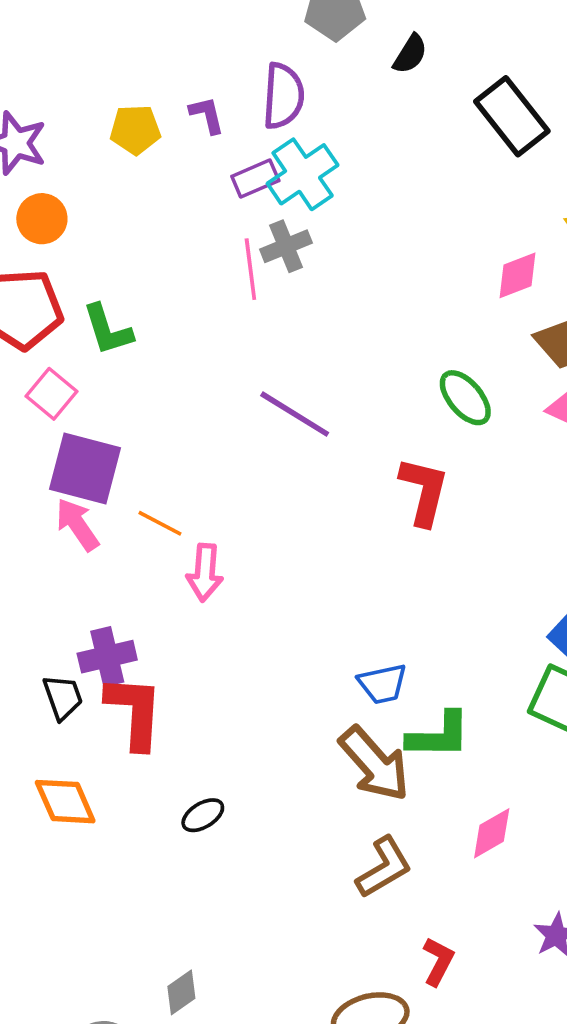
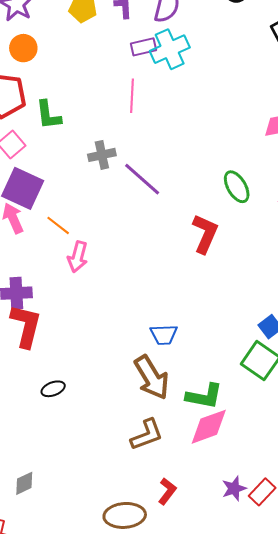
gray cross: (286, 246) -> (102, 155), moved
green L-shape: (439, 735) -> (204, 396), moved
pink diamond: (492, 833) -> (209, 427), size x1.4

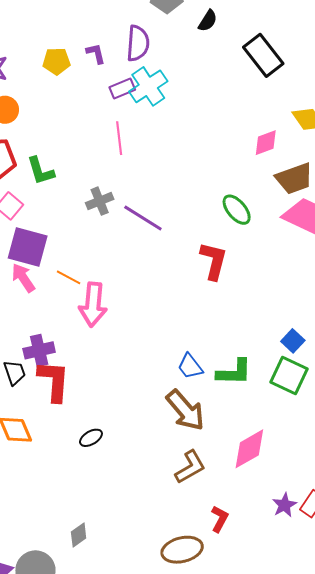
pink arrow: (78, 257) -> (93, 305), size x1.4
blue trapezoid: (164, 335) -> (190, 366), turned 64
green L-shape: (204, 396) -> (234, 372), moved

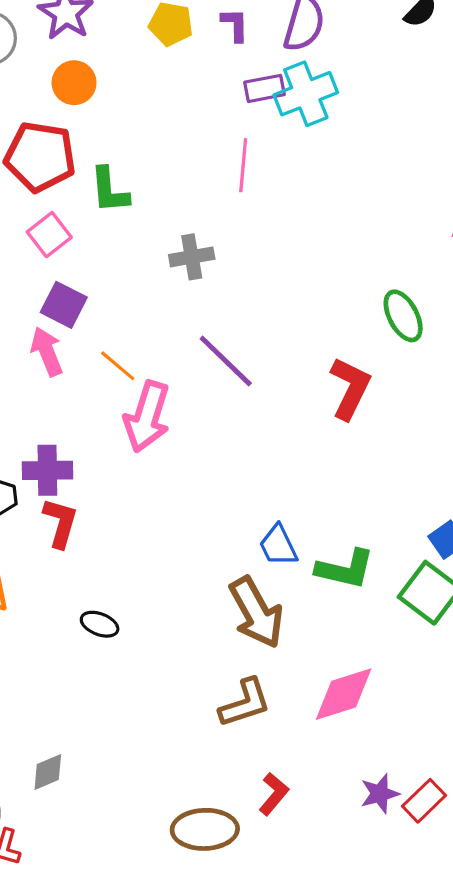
purple line: (143, 218) -> (226, 361), moved
purple square: (28, 247) -> (64, 305), size x0.7
red L-shape: (54, 381) -> (60, 523), size x0.7
black ellipse: (91, 438) -> (100, 624), turned 40

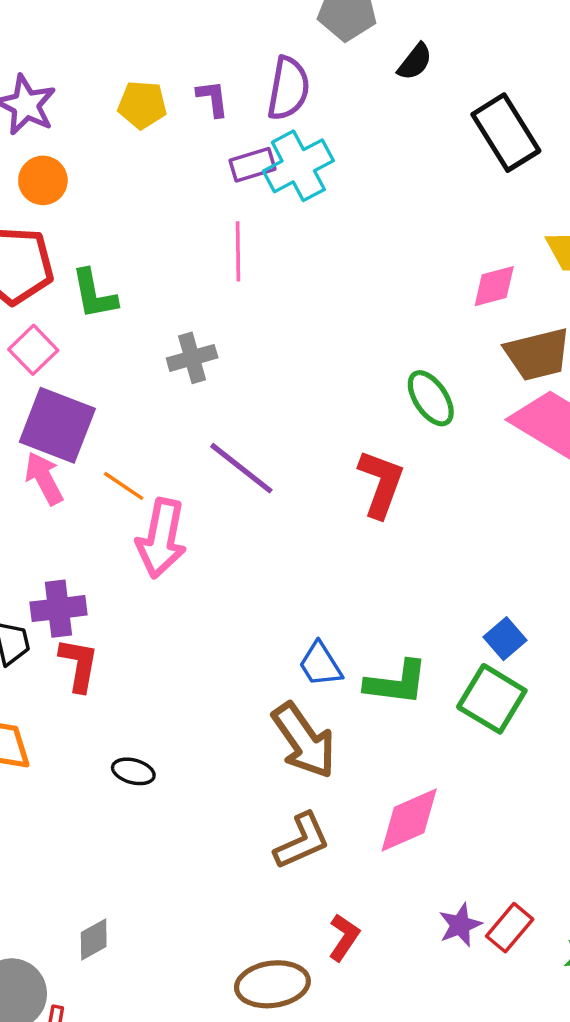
purple square: (64, 305) -> (57, 425), size x1.5

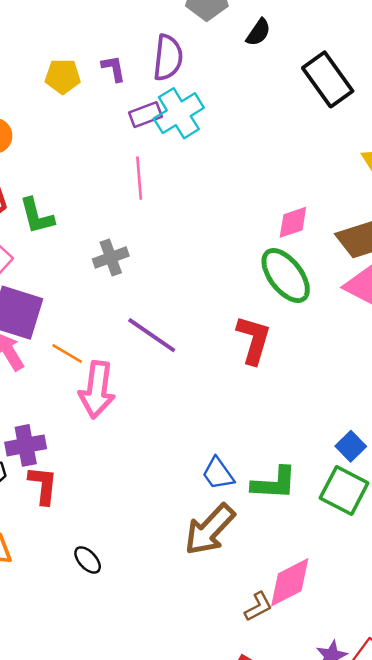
pink diamond: (494, 286) -> (293, 222), moved
green ellipse: (431, 398) -> (286, 276), size x1.4
brown arrow: (304, 741) -> (210, 530), turned 82
black ellipse: (133, 771) -> (88, 560), turned 36
brown L-shape: (302, 841) -> (258, 607), moved, size x0.7

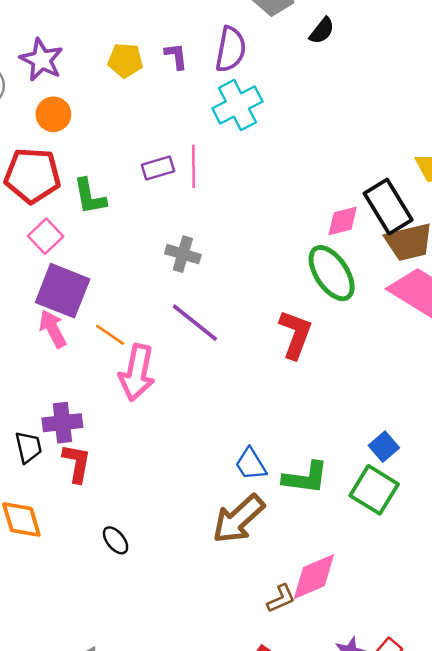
black rectangle: (328, 79) -> (388, 207), moved
purple rectangle: (146, 115) -> (158, 168), moved
gray cross: (111, 257) -> (183, 254), moved, turned 32

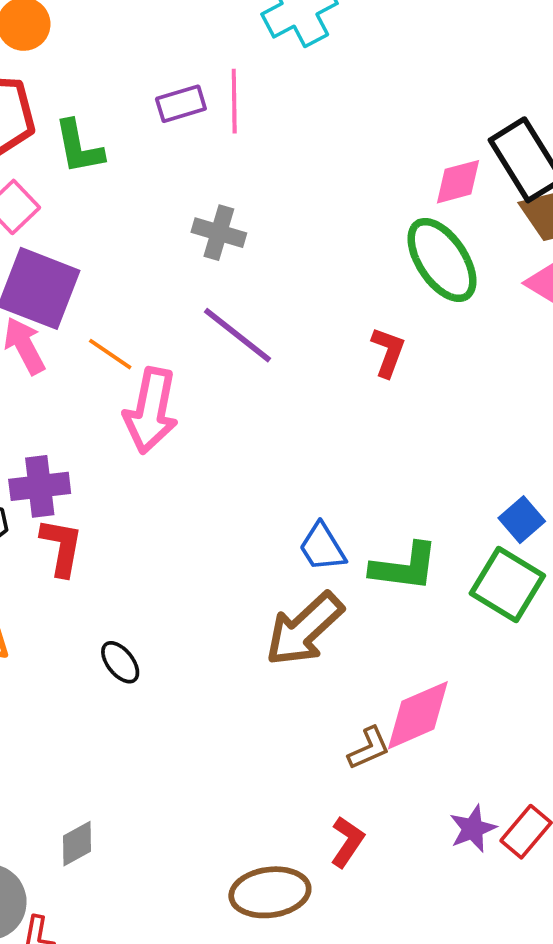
red L-shape: (295, 334) -> (388, 352), size x0.7

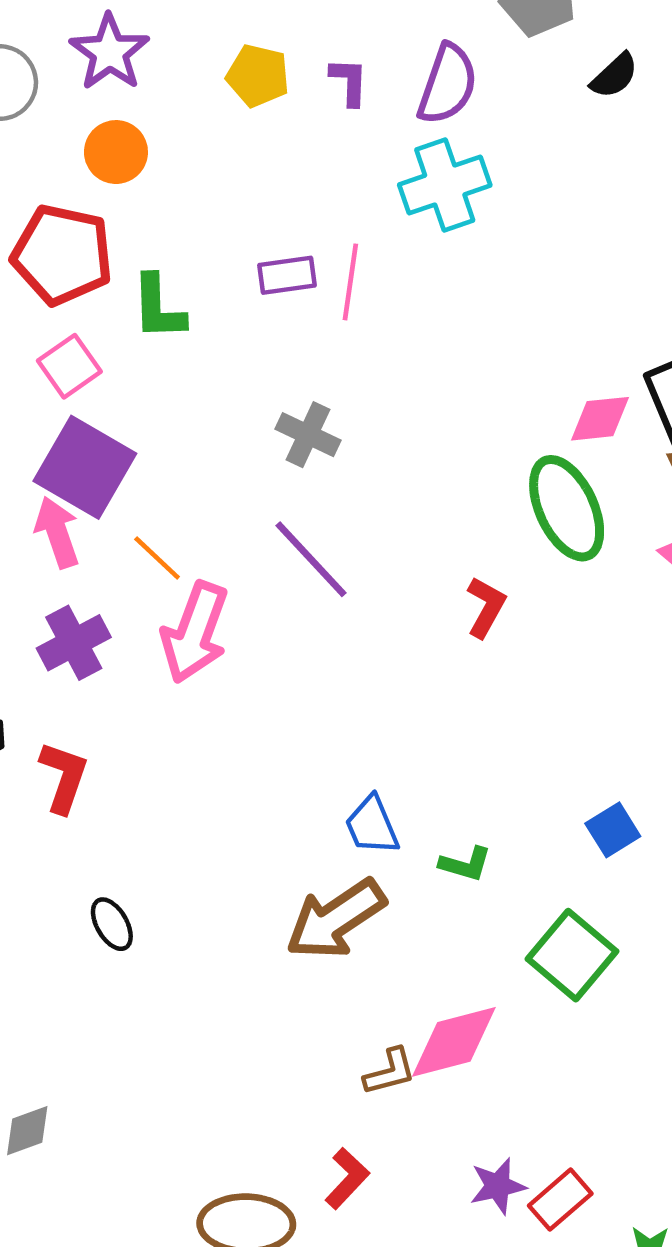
purple cross: (40, 486) -> (74, 643), moved, turned -30
green L-shape: (404, 567) -> (465, 864), size x0.6
green square: (507, 585) -> (572, 955), moved

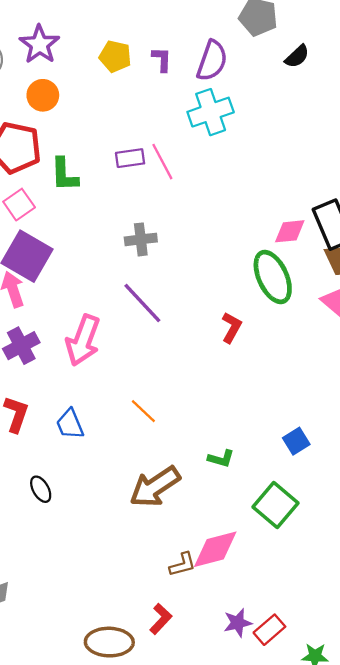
pink line: (350, 282) -> (162, 162), turned -36
gray cross: (308, 435) -> (141, 239), turned -32
orange line: (157, 558) -> (143, 411), moved
blue trapezoid: (372, 825) -> (70, 424), moved

